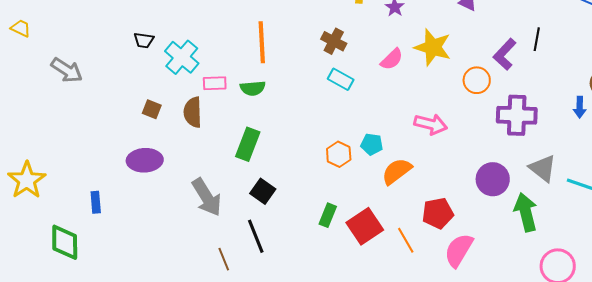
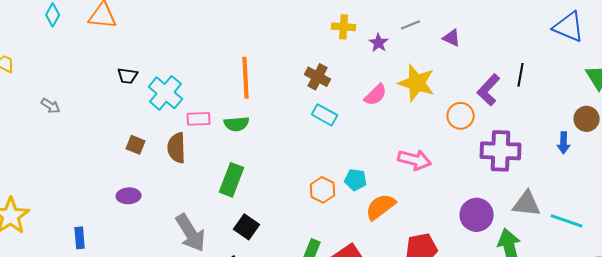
gray arrow: (67, 70) -> (51, 106), size x0.6
purple ellipse: (145, 160) -> (129, 196), size x0.7
gray triangle: (543, 168) -> (527, 204), turned -32

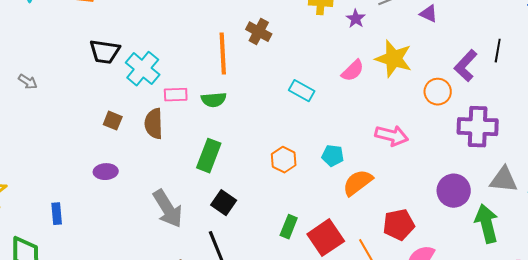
black trapezoid: (128, 76) -> (105, 52), size x1.5
brown cross: (318, 77) -> (259, 32), moved
orange hexagon: (323, 190) -> (284, 160), moved

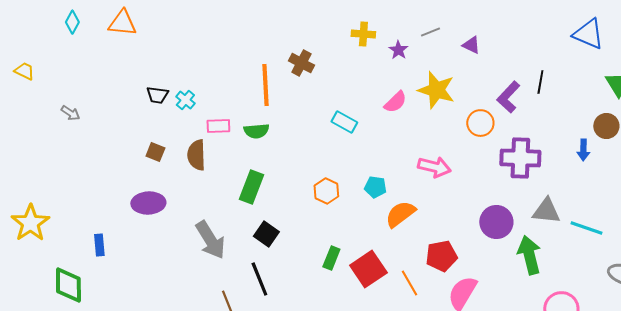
black trapezoid: (105, 52) -> (157, 95), moved, size x0.7
cyan cross: (143, 69) -> (185, 100), size x0.6
purple ellipse: (106, 172) -> (148, 203), size x1.4

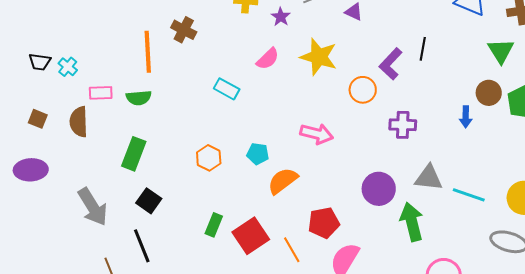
pink semicircle: (395, 102) -> (268, 59), moved
purple cross: (520, 158) -> (403, 125), size x0.7

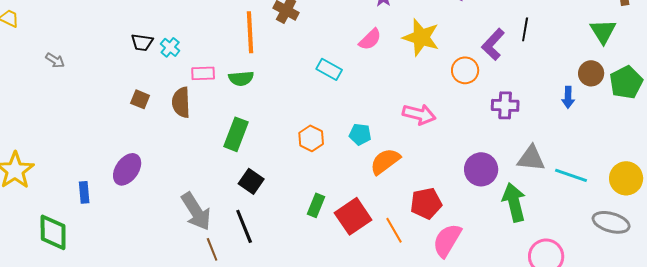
purple ellipse: (31, 170) -> (127, 169), moved, turned -52
gray arrow: (93, 207) -> (196, 211), moved

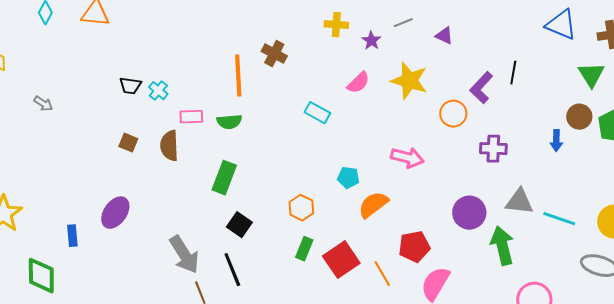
orange hexagon: (311, 138) -> (301, 208), moved

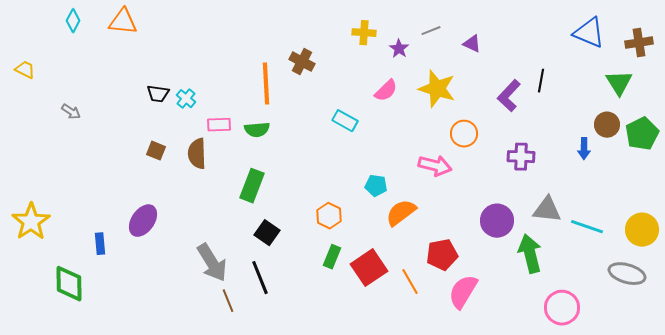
orange circle: (453, 114) -> (464, 134), moved

